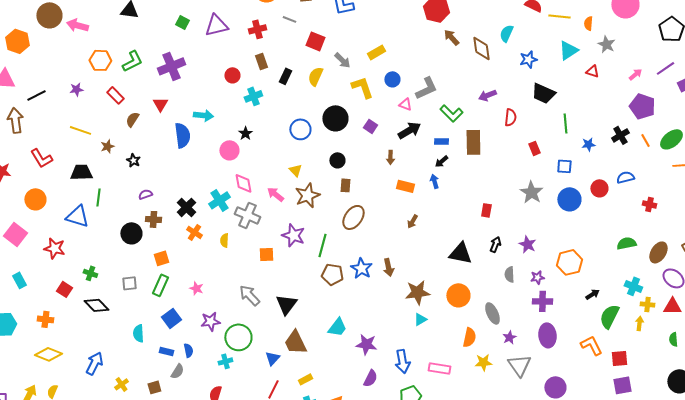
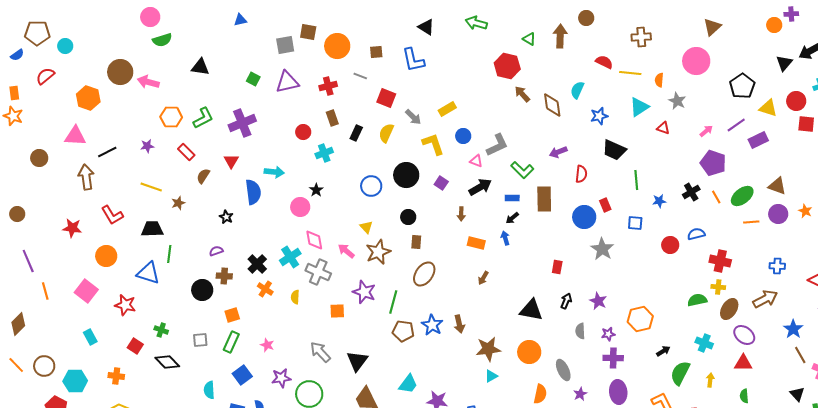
black star: (133, 160) -> (226, 217), moved
blue circle: (569, 199) -> (584, 217), moved
red cross: (649, 204) -> (720, 261), size x1.5
yellow cross: (647, 304) -> (718, 287), moved

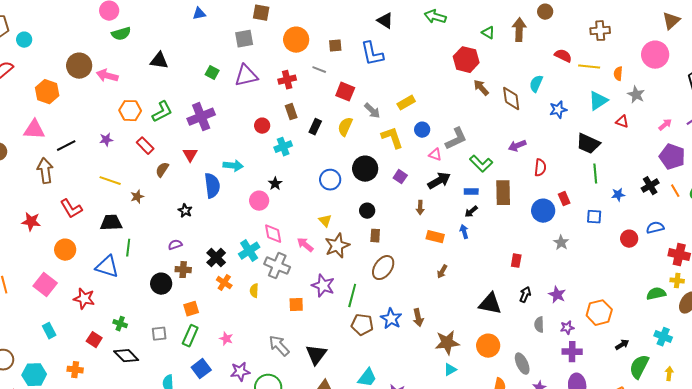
brown square: (308, 32) -> (261, 13), moved
black trapezoid: (614, 150) -> (588, 144), moved
gray star: (602, 249) -> (561, 243), size x0.7

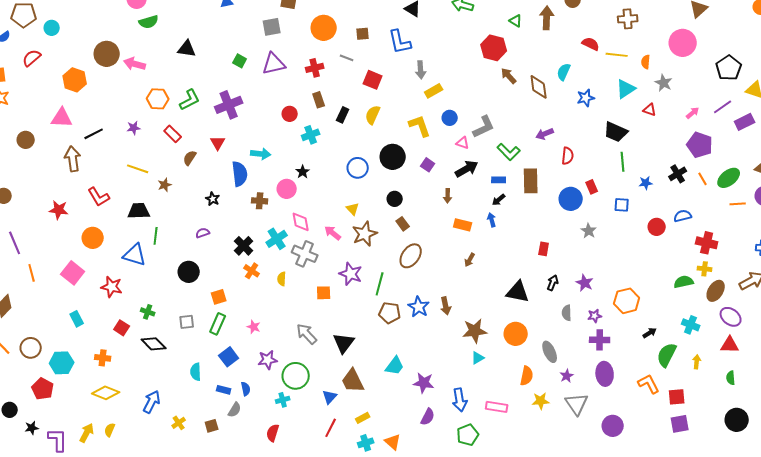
gray arrow: (372, 111) -> (421, 70), moved, turned 42
brown rectangle: (375, 236) -> (403, 224), turned -40
brown cross: (183, 270) -> (260, 201), moved

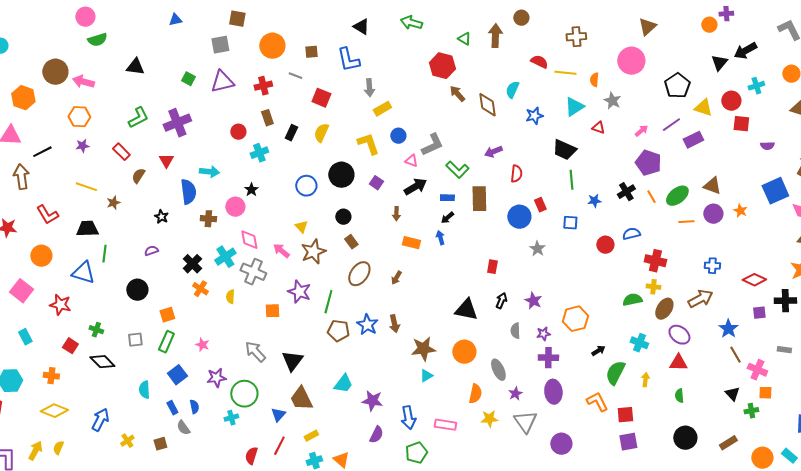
orange hexagon: (158, 99) -> (79, 117), moved
brown arrow: (470, 260) -> (396, 278), moved
blue rectangle: (224, 390) -> (172, 408), turned 48
gray semicircle: (235, 410) -> (183, 428), turned 112
red semicircle: (273, 433) -> (251, 456), moved

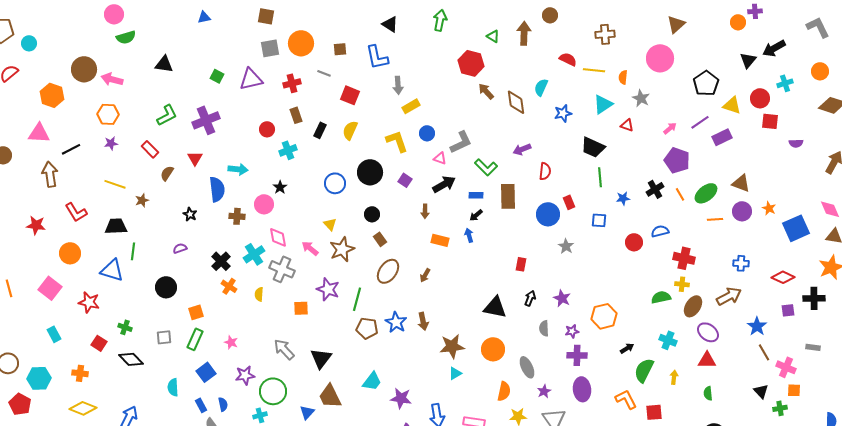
green arrow: (411, 23) -> (440, 20), turned 85
gray square: (220, 45) -> (270, 48), moved
blue square: (775, 191) -> (796, 228), moved

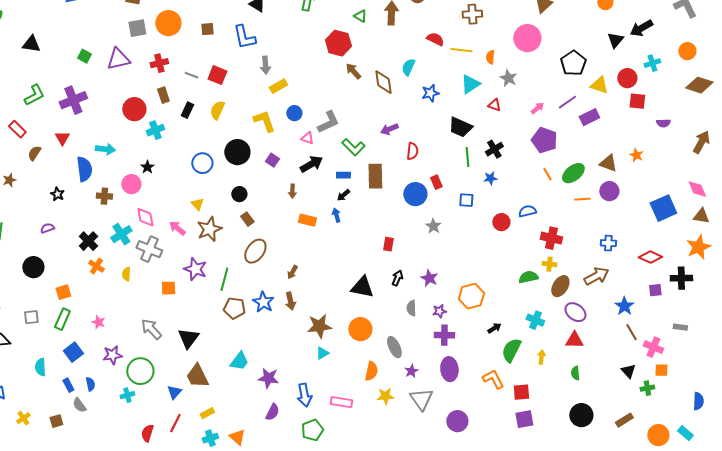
gray line: (324, 73) -> (191, 75), moved
red circle: (267, 129) -> (134, 109), size x1.5
black cross: (655, 189) -> (494, 149), moved
orange star: (769, 208) -> (636, 155), moved
brown arrow: (425, 275) -> (292, 272), moved

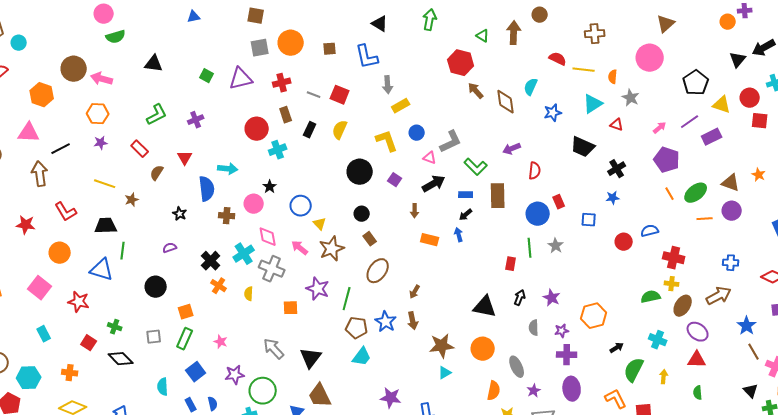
purple cross: (73, 100) -> (196, 120), size x0.6
green line: (467, 157) -> (530, 248), moved
blue circle: (202, 163) -> (301, 206), moved
cyan trapezoid: (239, 361) -> (362, 357), moved

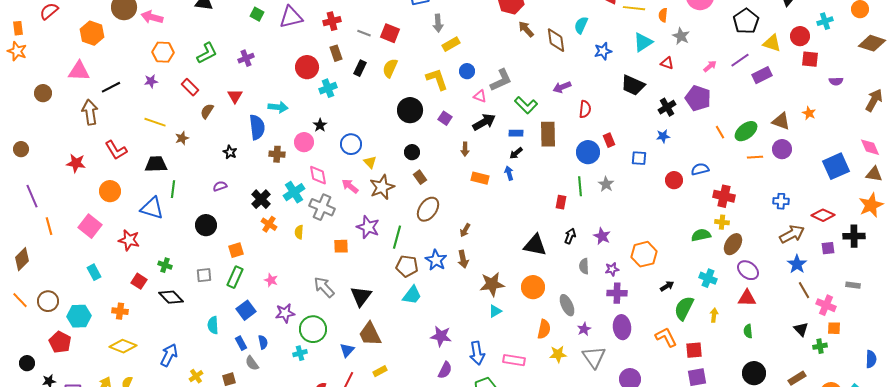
orange hexagon: (98, 114) -> (163, 52), moved
purple pentagon: (667, 160) -> (698, 98), moved
brown arrow: (719, 296) -> (792, 234), moved

